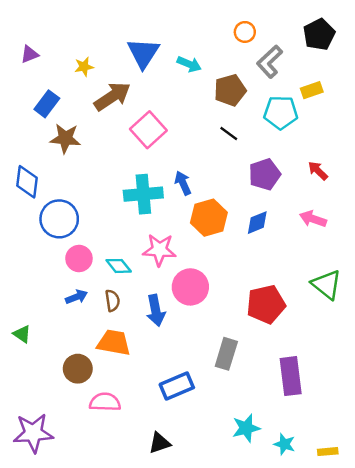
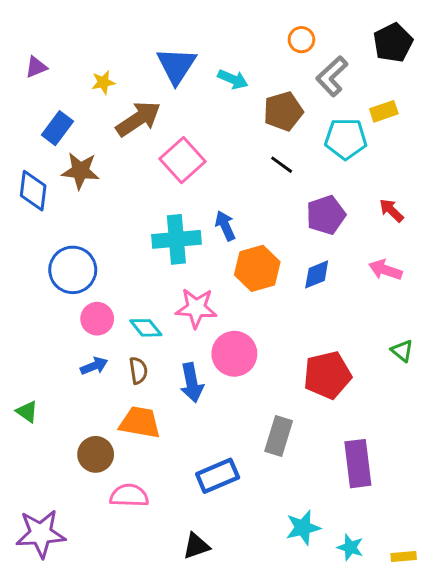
blue diamond: (27, 182) -> (33, 191), moved
green triangle: (327, 284) -> (402, 351), size x0.6

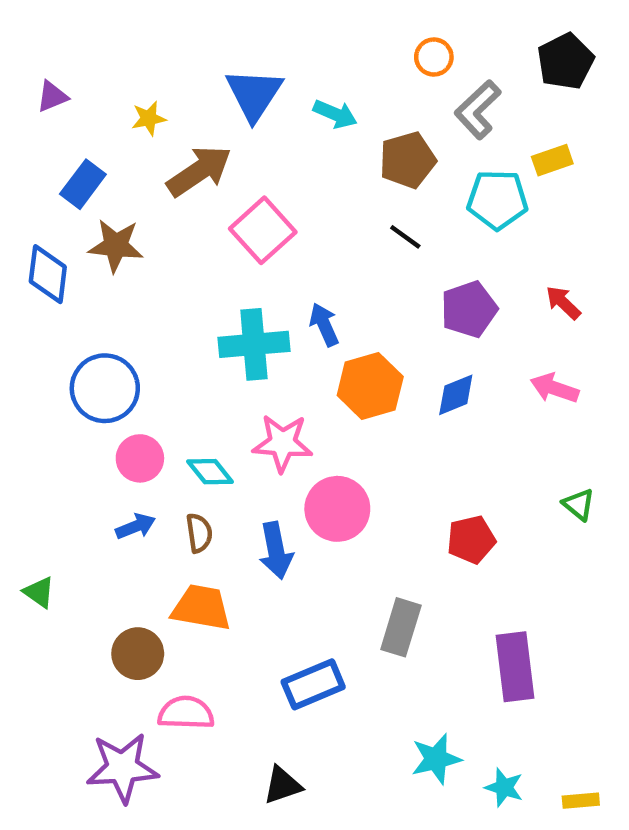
red pentagon: (327, 375) -> (471, 540), size x0.7
purple star: (41, 534) -> (122, 768), moved

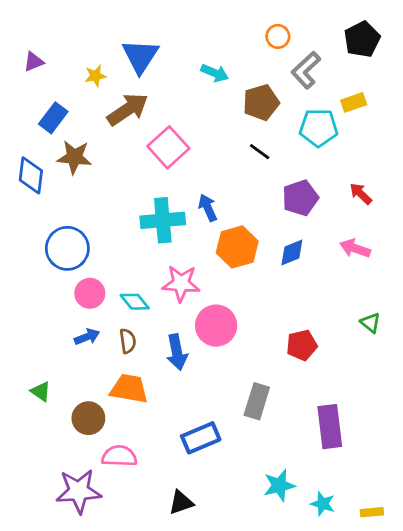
blue triangle: (254, 94) -> (140, 56), moved
green triangle: (39, 592) -> (41, 392), moved

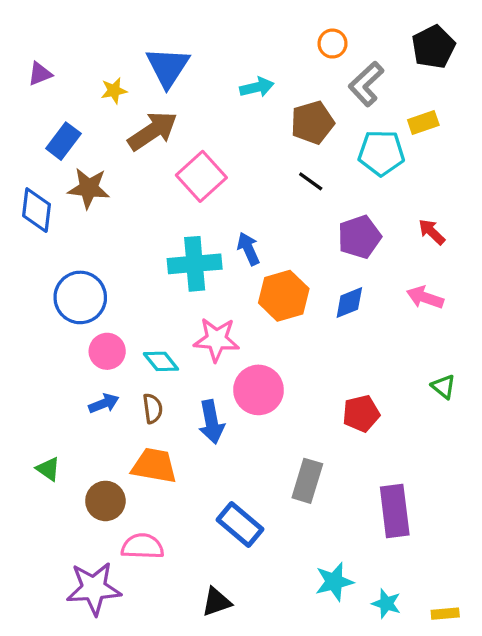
cyan arrow: (215, 73) -> (257, 87), turned -36
blue rectangle: (201, 438) -> (240, 524), turned 63

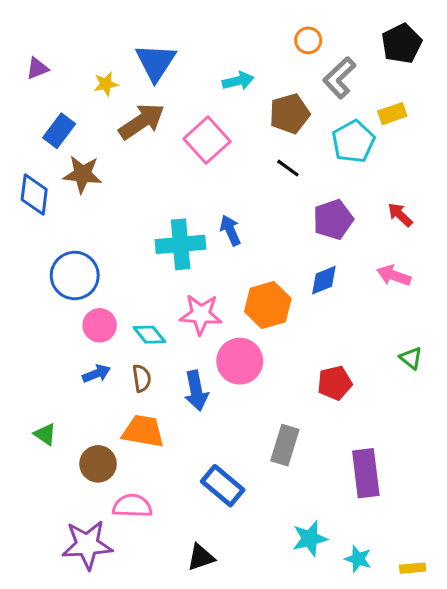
cyan pentagon: (381, 153) -> (353, 142), turned -30
pink square: (201, 176) -> (207, 140), moved
orange hexagon: (284, 296) -> (268, 305), moved

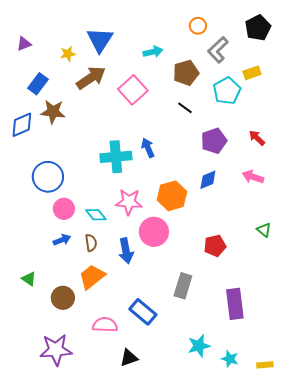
blue diamond: (34, 195) -> (22, 125), turned 60
orange trapezoid: (143, 431) -> (92, 277), turned -48
pink semicircle: (132, 506) -> (105, 325), moved

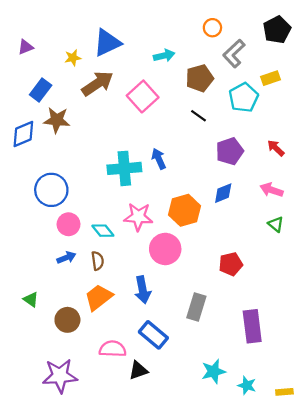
blue triangle: (100, 40) -> (107, 43), turned 32
green triangle: (264, 230) -> (276, 224), moved
blue arrow: (126, 251) -> (143, 290), moved
black triangle: (129, 358) -> (138, 370), moved

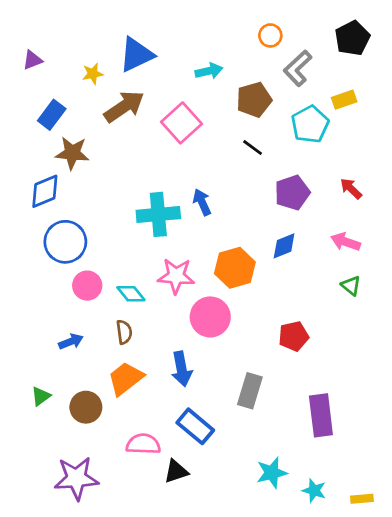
blue diamond: (23, 134) -> (45, 191), moved
blue arrow: (66, 258) -> (71, 342), moved
green triangle: (31, 299) -> (41, 396), moved, turned 49

